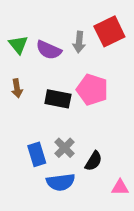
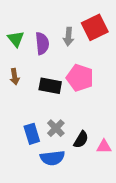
purple semicircle: (49, 50) -> (42, 43), turned -120
pink triangle: (120, 187) -> (104, 146), moved

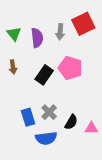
black rectangle: (50, 86) -> (44, 75), turned -66

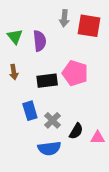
red square: (83, 24) -> (89, 26), turned 35
gray arrow: (60, 32) -> (64, 18), moved
black rectangle: (44, 75) -> (47, 81), turned 48
blue rectangle: (28, 117) -> (30, 111), moved

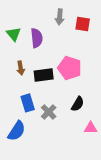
red square: (89, 26) -> (83, 24), size x0.7
brown arrow: (14, 72) -> (21, 68), moved
black semicircle: (76, 131) -> (78, 104), moved
blue semicircle: (49, 148) -> (17, 131), moved, turned -50

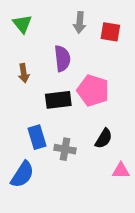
green triangle: (14, 34) -> (22, 24), moved
purple semicircle: (37, 38) -> (62, 59), moved
brown arrow: (21, 68) -> (24, 73), moved
gray cross: (49, 112) -> (65, 149), turned -35

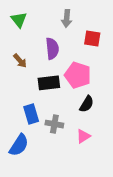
red square: (110, 32) -> (92, 39), moved
brown arrow: (24, 73) -> (20, 61), turned -32
black semicircle: (104, 138) -> (87, 104), moved
pink triangle: (121, 170) -> (83, 136), moved, turned -32

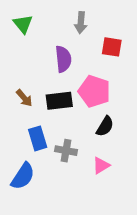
brown arrow: (20, 61) -> (24, 98), moved

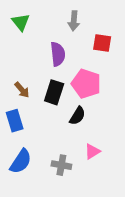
black rectangle: (59, 101) -> (54, 92), turned -65
black semicircle: (105, 126) -> (77, 116), moved
blue rectangle: (38, 138) -> (15, 121), moved
gray cross: (66, 151) -> (61, 165), moved

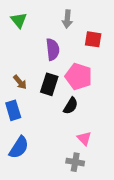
pink triangle: (92, 152) -> (84, 138), turned -42
gray cross: (61, 165) -> (75, 162), moved

